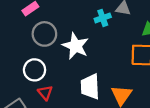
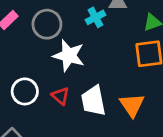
gray circle: (44, 34) -> (47, 24), moved
red triangle: (45, 93) -> (60, 96), moved

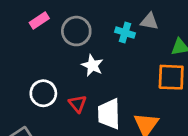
cyan cross: (96, 17) -> (125, 33), turned 36
white star: (69, 56) -> (92, 65), size x0.7

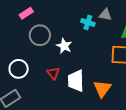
gray circle: (76, 31) -> (40, 35), moved
white circle: (43, 93) -> (19, 69), moved

